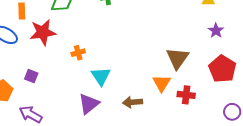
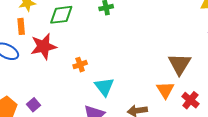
purple square: (31, 76) -> (33, 105), moved, turned 32
red cross: (186, 95) -> (190, 100), turned 36

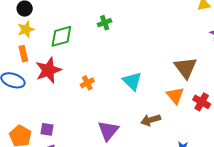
cyan triangle: (104, 87) -> (132, 81), moved
purple square: (33, 105) -> (47, 129), turned -32

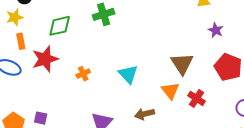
green cross: (105, 23) -> (104, 14), size x1.5
yellow star: (26, 29) -> (15, 17), moved

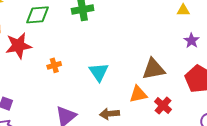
brown triangle: (182, 64) -> (154, 69), turned 45
orange triangle: (170, 91) -> (138, 94), turned 48

